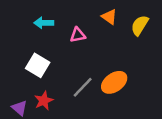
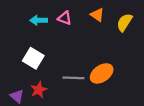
pink triangle: (78, 35) -> (65, 18), moved, turned 32
gray line: (83, 87) -> (73, 78), turned 48

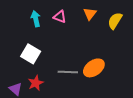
orange triangle: (97, 15) -> (90, 14), turned 32
cyan arrow: (39, 20) -> (36, 19), turned 77

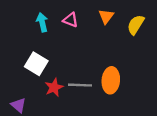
orange ellipse: (94, 68) -> (111, 80), turned -50
red star: (36, 83) -> (54, 87), moved

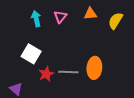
orange triangle: (106, 16) -> (90, 14), turned 48
pink triangle: (71, 20) -> (60, 17), turned 48

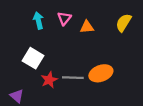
orange triangle: (90, 14) -> (87, 27), moved
orange ellipse: (94, 68) -> (101, 73), turned 65

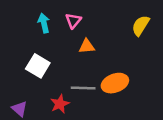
orange triangle: (87, 27) -> (87, 46), moved
red star: (49, 80) -> (60, 104), moved

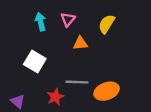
yellow semicircle: (141, 26) -> (107, 24), moved
orange ellipse: (115, 83) -> (107, 91), moved

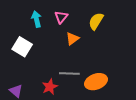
orange triangle: (80, 43) -> (72, 39), turned -32
white square: (35, 62) -> (22, 47), moved

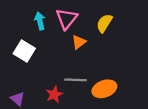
pink triangle: (61, 17) -> (67, 19), size x1.5

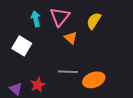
orange triangle: (79, 42) -> (71, 38), turned -40
red star: (54, 94) -> (38, 85), moved

